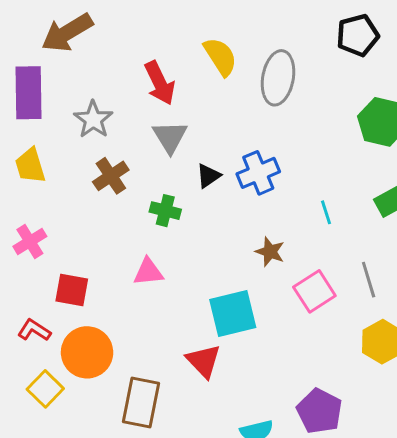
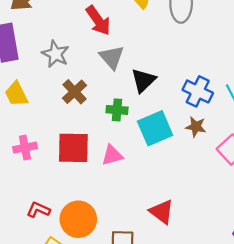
blue cross: (258, 173) -> (198, 91), moved, turned -32
black triangle: (208, 176) -> (143, 80), size x1.4
pink cross: (30, 241) -> (25, 148), turned 30
red square: (72, 290) -> (73, 148), moved, size x1.4
cyan square: (233, 314) -> (155, 128), moved

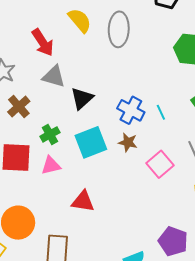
gray triangle: (112, 57) -> (54, 76), turned -35
green cross: (117, 110) -> (50, 134), moved, turned -36
red triangle: (162, 212) -> (83, 201), moved, turned -30

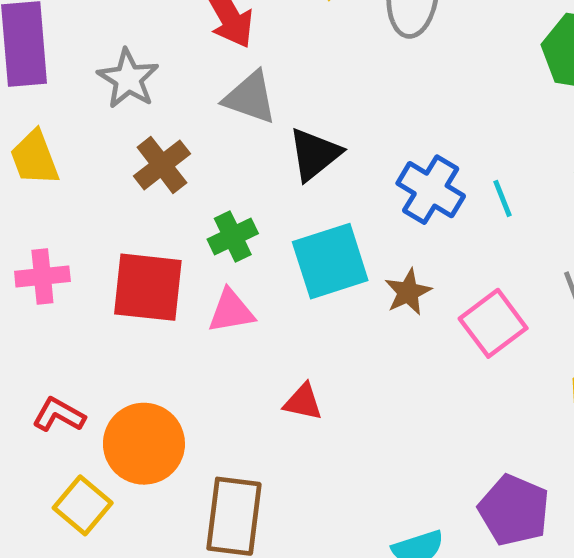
brown star: (128, 142) -> (408, 292), moved, turned 30
red triangle: (83, 201) -> (303, 402), size x0.7

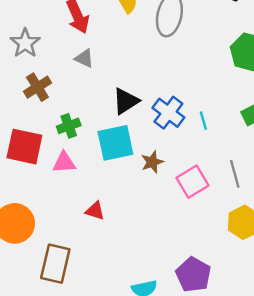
gray triangle: (250, 98) -> (84, 58), size x0.7
black triangle: (314, 154) -> (126, 101), moved

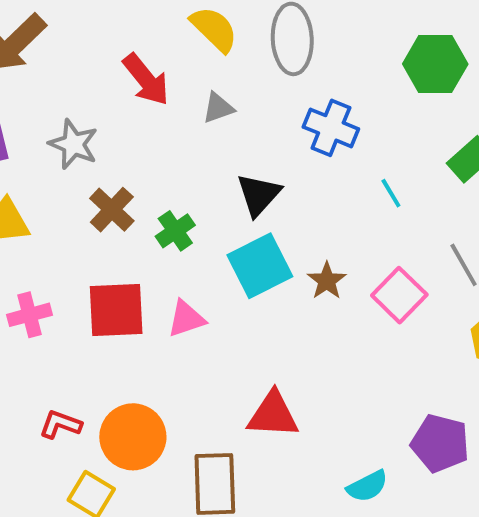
gray triangle: (84, 58) -> (218, 108), moved, turned -30
blue cross: (168, 113) -> (331, 128), moved
green cross: (69, 126) -> (175, 231), moved
red triangle: (95, 211) -> (273, 415), moved, size x1.6

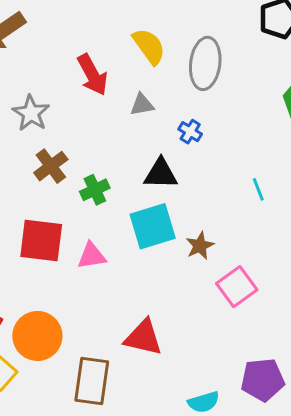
blue cross: (331, 128) -> (190, 132), moved, size x0.6
black triangle: (259, 195) -> (161, 174), turned 39
pink square: (399, 295) -> (237, 287), moved
purple pentagon: (440, 443) -> (263, 380), turned -30

